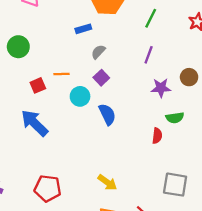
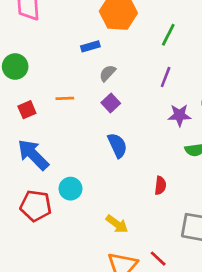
red square: (38, 85) -> (27, 110), moved
cyan circle: (80, 96) -> (70, 189), moved
red semicircle: (157, 136) -> (160, 186), moved
red pentagon: (48, 188) -> (36, 206), moved

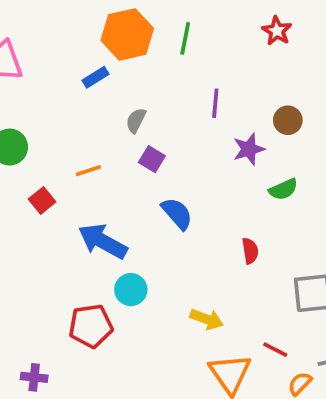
green line: (168, 35) -> (185, 38), moved
blue rectangle: (90, 46) -> (95, 77), moved
blue arrow: (33, 155) -> (103, 241), moved

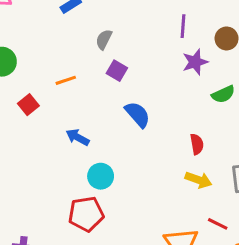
purple line: (215, 103) -> (183, 26), moved
blue arrow: (103, 241) -> (78, 137), size x0.6
yellow arrow: (207, 319) -> (198, 180), moved
red pentagon: (91, 326) -> (86, 214), moved

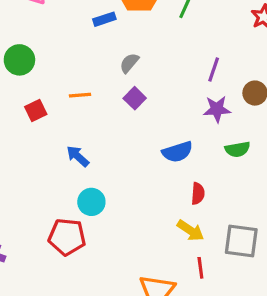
blue semicircle: (138, 114) -> (177, 152), moved, turned 100
red line: (218, 224) -> (200, 268), moved, turned 42

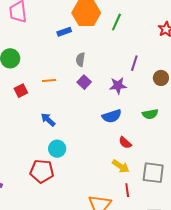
gray semicircle: (129, 63) -> (80, 60), turned -32
purple star: (217, 109) -> (118, 86), moved
red semicircle: (198, 194) -> (125, 143), turned 128

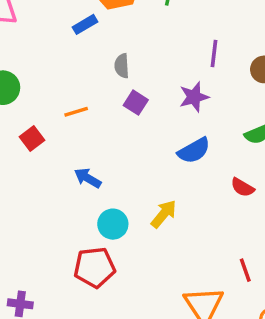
red semicircle: (125, 143) -> (242, 187), moved
yellow arrow: (121, 166) -> (164, 214), moved, turned -72

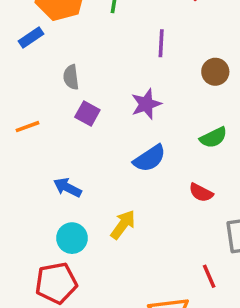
purple line: (214, 54) -> (161, 43), moved
blue arrow: (88, 178) -> (67, 187), moved

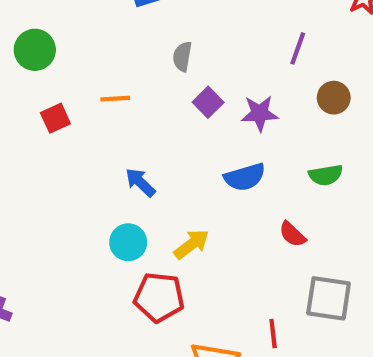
brown circle: (215, 72) -> (334, 98), moved
purple square: (87, 113) -> (208, 102), moved
red pentagon: (56, 283) -> (159, 297), moved

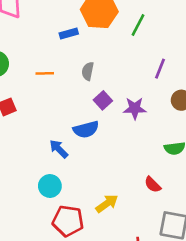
orange line: (115, 99) -> (45, 73), moved
blue semicircle: (245, 177) -> (86, 129), moved
yellow arrow: (191, 244) -> (107, 204), moved

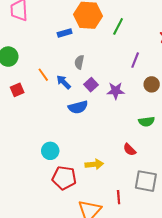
orange line: (45, 73) -> (43, 75), moved, turned 56
blue arrow: (59, 149) -> (64, 82), moved
yellow arrow: (107, 204) -> (94, 164), turned 30

